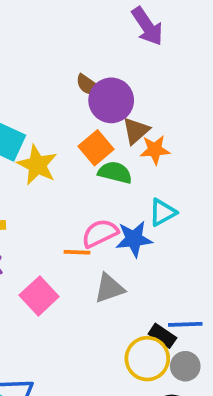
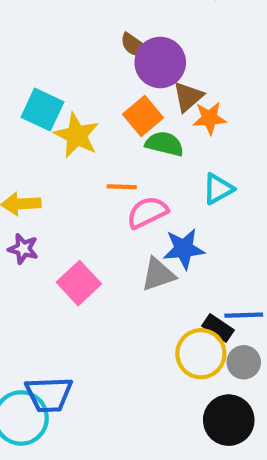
blue star: (134, 239) -> (184, 249), moved
orange line: (77, 252) -> (122, 187), moved

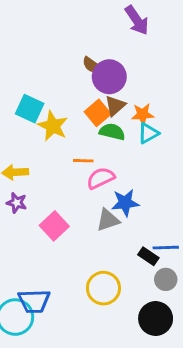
brown triangle: (188, 97) -> (115, 106), moved
cyan triangle: (218, 189) -> (148, 133), moved
yellow circle: (201, 354) -> (103, 288), moved

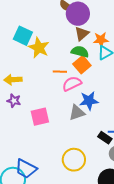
orange square: (98, 113) -> (82, 65), moved
pink square: (54, 226) -> (40, 117), turned 30
blue trapezoid: (34, 301) -> (26, 169), turned 30

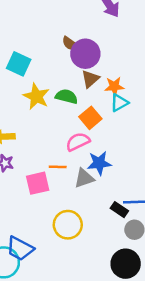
cyan square: (23, 36) -> (19, 64), moved
green semicircle: (80, 52) -> (67, 96), moved
orange line: (60, 72) -> (58, 167), moved
yellow circle: (74, 160) -> (68, 225), moved

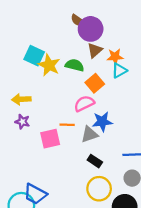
cyan square: (19, 64) -> (34, 56), moved
black rectangle: (119, 210) -> (95, 161), moved
yellow circle: (68, 225) -> (99, 189), moved

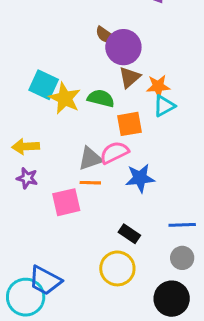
orange square: (95, 83) -> (129, 124), turned 30
gray triangle: (89, 134) -> (90, 159), moved
yellow circle: (99, 189) -> (117, 268), moved

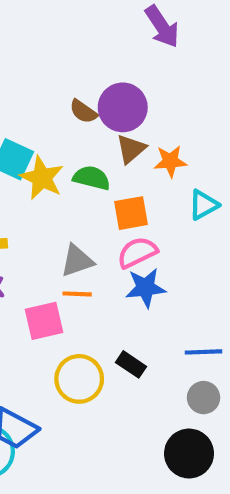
brown semicircle: (105, 35) -> (83, 112), moved
cyan triangle: (164, 106) -> (204, 205), moved
pink semicircle: (114, 153) -> (137, 252), moved
yellow circle: (117, 268) -> (79, 379), moved

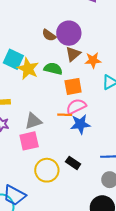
gray triangle: (77, 261) -> (33, 121), moved
orange line: (77, 294) -> (65, 115), moved

